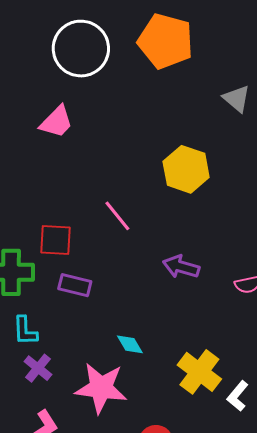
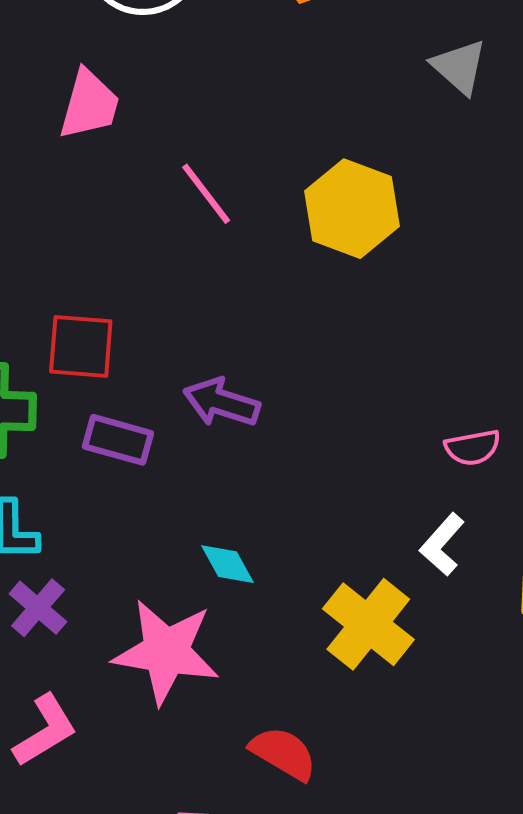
pink trapezoid: (57, 122) -> (89, 104), turned -30
pink line: (117, 216) -> (206, 194), moved
purple arrow: (181, 267) -> (221, 402), moved
white L-shape: (238, 396) -> (442, 545), moved

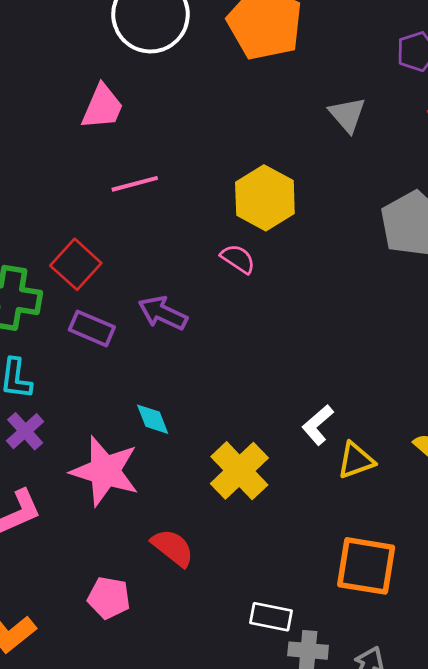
pink line: (206, 194) -> (135, 184), moved, turned -75
red square: (81, 346) -> (76, 264), turned 30
pink semicircle: (473, 448) -> (238, 259), moved, turned -144
white L-shape: (442, 545) -> (318, 425), moved

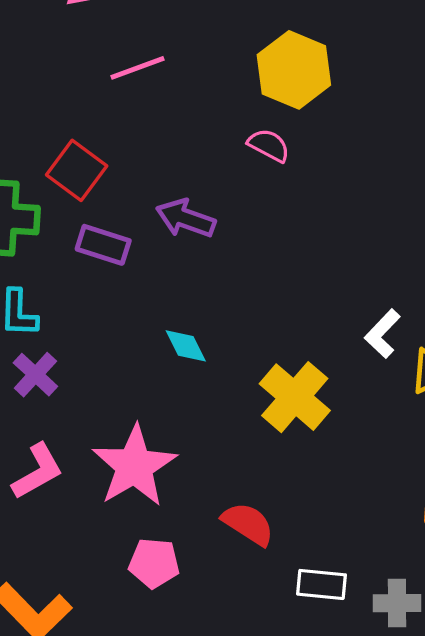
pink star: (105, 471) -> (134, 466), moved, turned 30
red semicircle: (173, 548) -> (248, 524), moved
white rectangle: (271, 617) -> (321, 584), moved

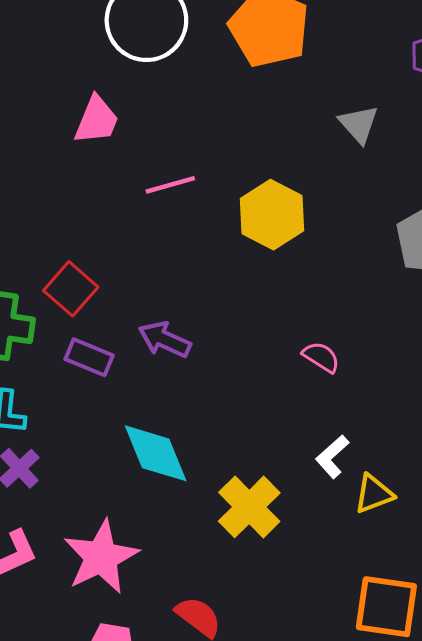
pink line: (138, 68) -> (170, 185), moved
pink semicircle: (269, 145) -> (321, 357), moved
cyan diamond: (186, 346) -> (156, 453), size x1.8

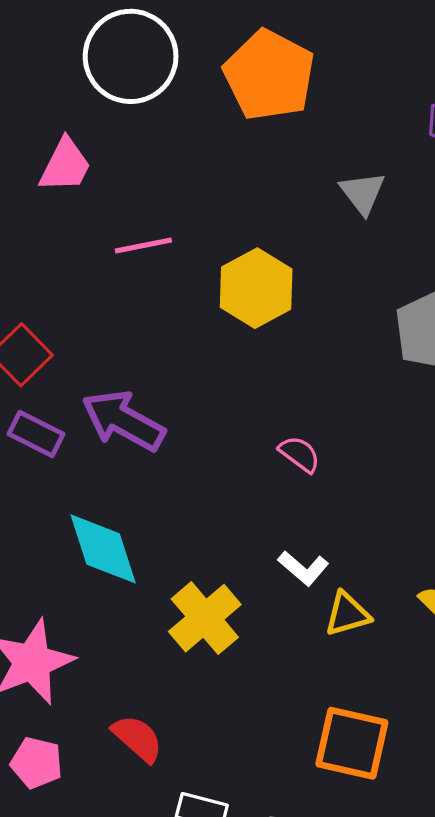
purple arrow: (165, 340) -> (123, 421), size x1.4
white L-shape: (332, 457) -> (303, 568), turned -102

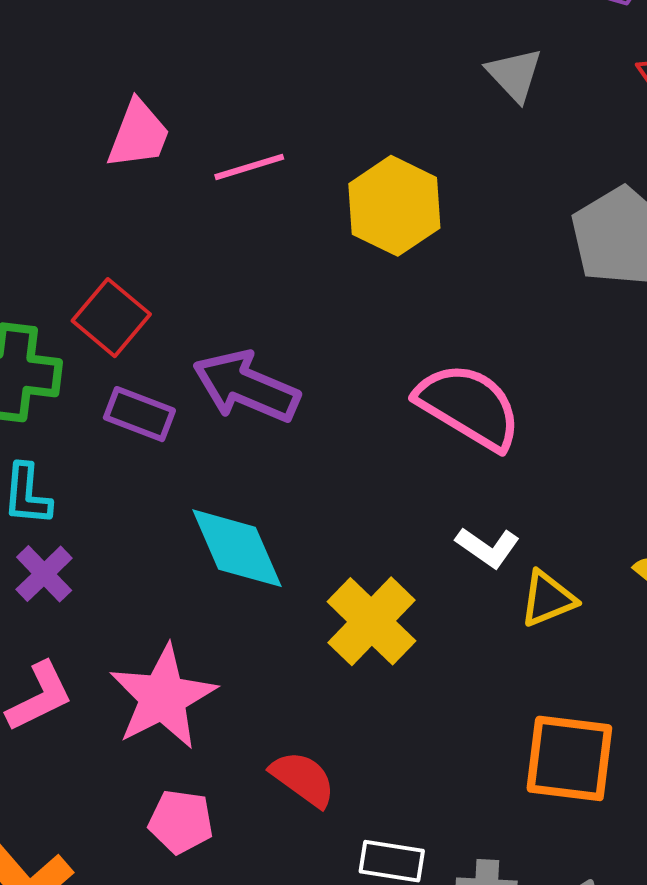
pink trapezoid: (65, 165) -> (138, 135), moved
pink semicircle: (300, 454) -> (469, 406), size x2.0

